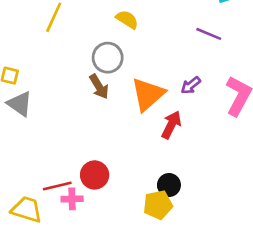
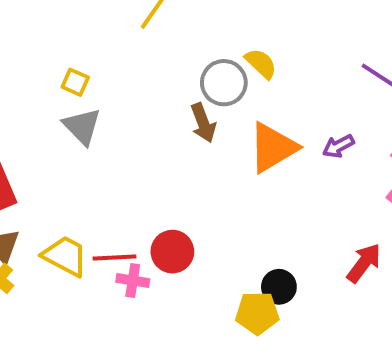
yellow semicircle: (127, 19) -> (261, 63), moved
red arrow: (171, 125) -> (364, 263), moved
yellow trapezoid: (27, 209) -> (65, 256), moved

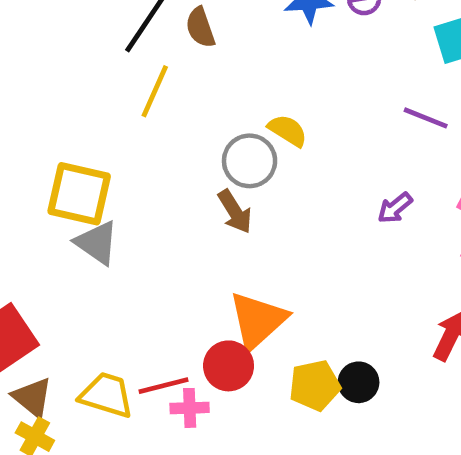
yellow square: (75, 82) -> (79, 194), size x2.0
orange triangle: (273, 148) -> (258, 320), moved
yellow pentagon: (257, 313) -> (315, 385), moved

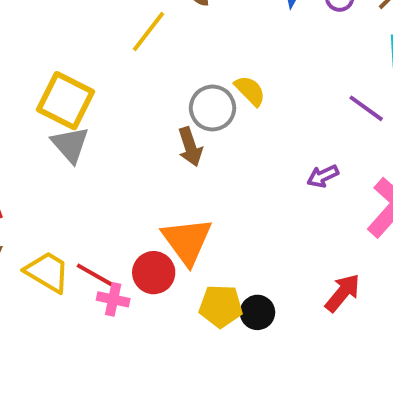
orange triangle: (258, 320) -> (187, 241), turned -38
red line: (164, 386) -> (96, 276), turned 30

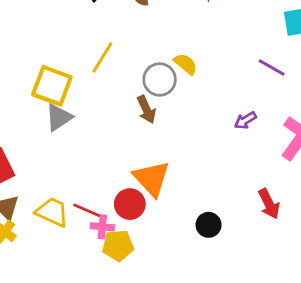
yellow line: (149, 31) -> (102, 57), moved
gray triangle: (70, 145) -> (59, 117), turned 44
red arrow: (343, 293) -> (269, 204), turned 120
yellow pentagon: (221, 306) -> (118, 246), moved

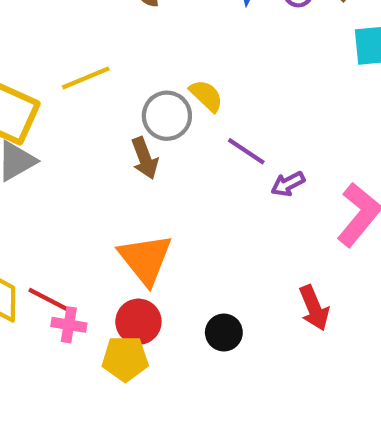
yellow line: (102, 57) -> (86, 78), turned 32
purple line: (272, 68) -> (246, 151), moved
red circle: (130, 204) -> (138, 322), moved
yellow pentagon: (118, 246) -> (125, 359), moved

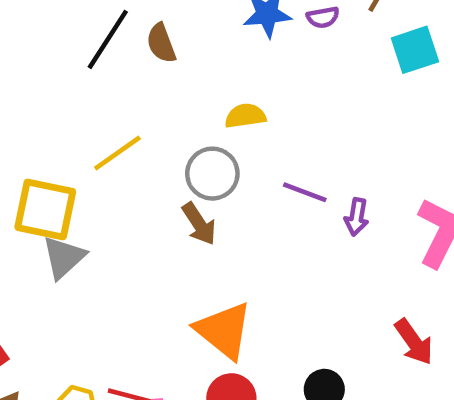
yellow semicircle: (206, 96) -> (245, 116), moved, turned -39
purple arrow: (288, 184) -> (357, 217), turned -40

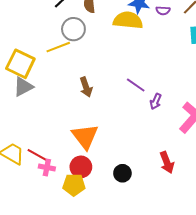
yellow semicircle: (245, 116) -> (128, 20), moved, size x1.6
gray circle: (212, 174) -> (73, 29), moved

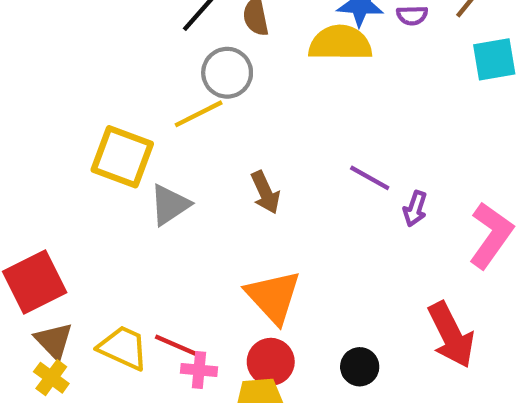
gray triangle: (23, 87) -> (170, 205), moved
red arrow: (167, 162) -> (451, 335), size x1.4

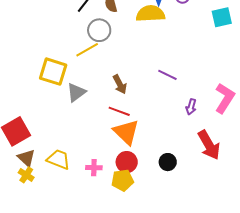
purple arrow: (415, 209) -> (191, 107), moved
red line: (177, 346) -> (119, 111), moved

